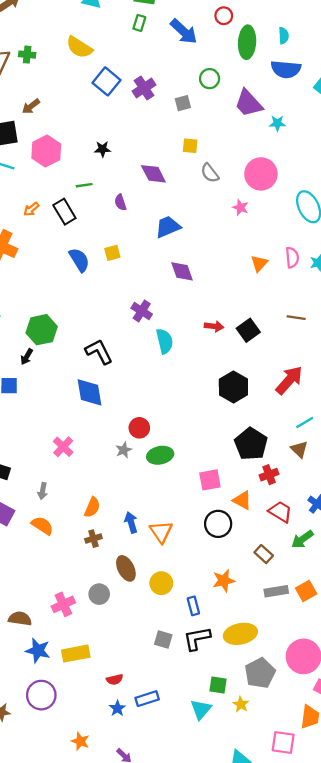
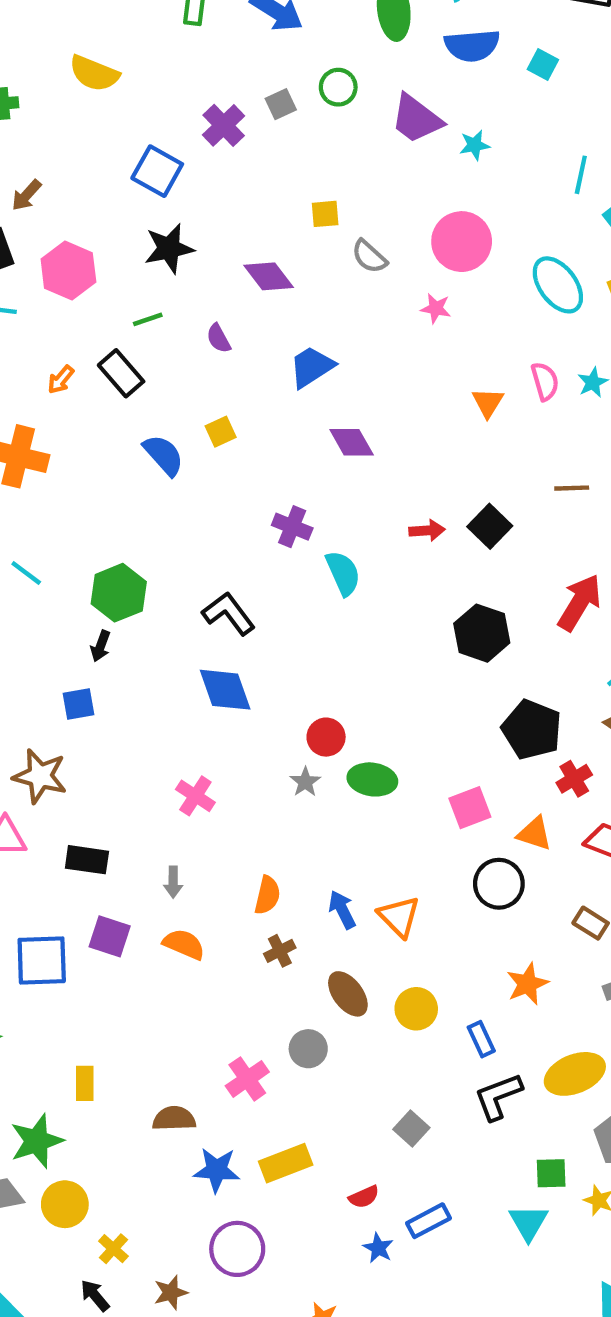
blue square: (107, 81) -> (157, 171), moved
gray square: (183, 103) -> (281, 104), moved
black star: (103, 149) -> (169, 248), size x1.6
green ellipse: (160, 455) -> (372, 779), turned 30
gray square: (163, 640) -> (411, 1128), moved, turned 36

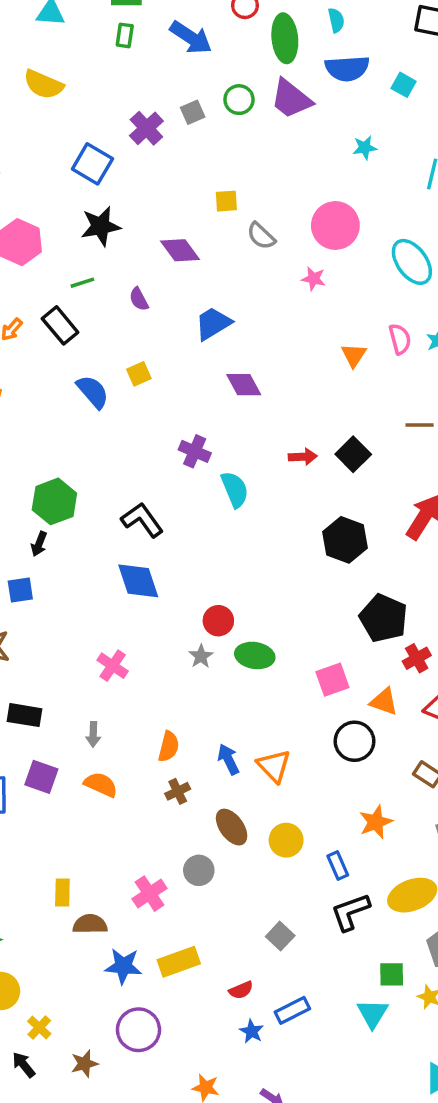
purple trapezoid: (416, 119) -> (291, 99), moved
cyan star: (475, 145) -> (365, 148), moved
yellow rectangle: (85, 1083) -> (62, 892), moved

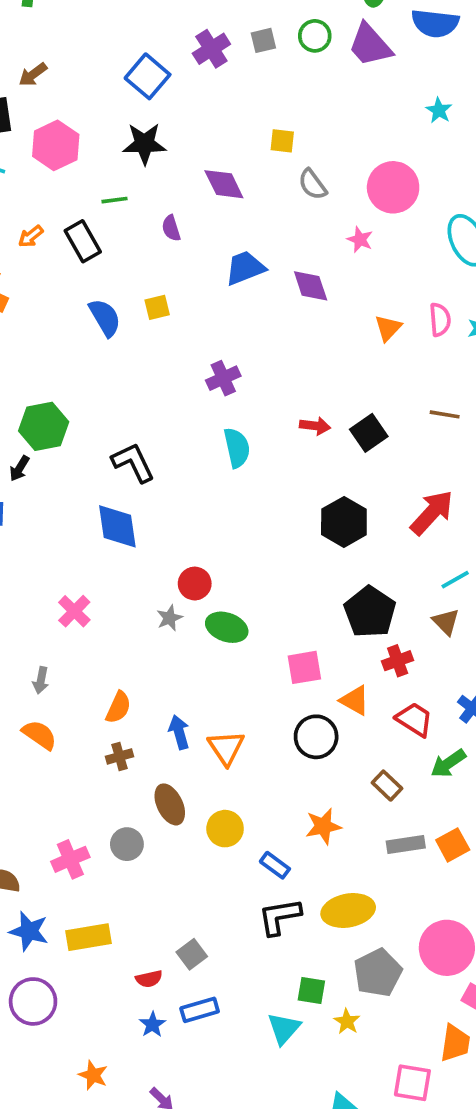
cyan star: (365, 148) -> (439, 110), turned 30
purple diamond: (244, 385) -> (311, 286), moved
purple cross: (195, 451) -> (223, 378), moved, turned 32
blue rectangle: (338, 866) -> (275, 865), turned -40
gray square: (280, 936) -> (192, 954), moved

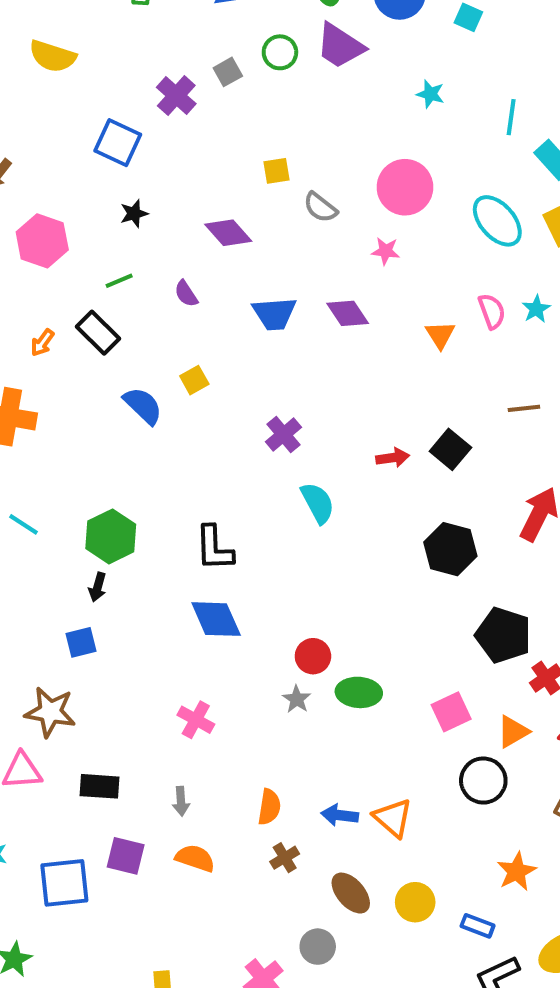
black star: (144, 144) -> (134, 214), size x0.6
blue trapezoid: (245, 268) -> (274, 314), turned -147
black L-shape: (133, 463) -> (214, 548), turned -141
orange triangle: (355, 700) -> (513, 732), turned -44
blue arrow: (179, 732) -> (340, 815), turned -52

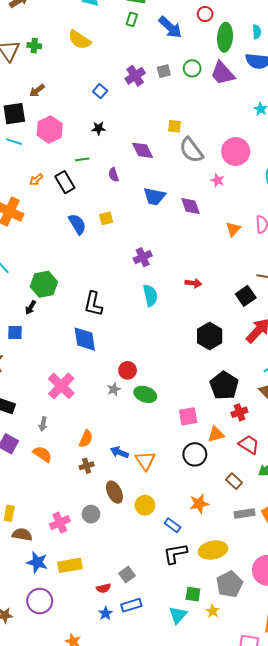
blue square: (118, 143) -> (100, 91), size x0.6
gray semicircle: (320, 207) -> (191, 150), size x1.5
black square: (450, 449) -> (246, 296), moved
pink cross: (196, 720) -> (61, 386), size x1.5

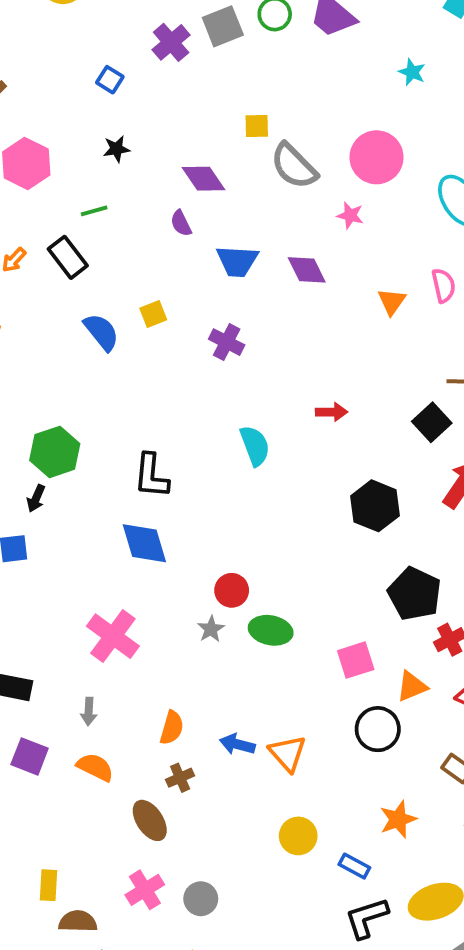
gray square: (164, 71) -> (223, 26), size x1.5
purple semicircle: (114, 175) -> (181, 223), moved
purple cross: (143, 257) -> (227, 342), moved, turned -30
brown ellipse: (114, 492) -> (150, 820), moved
gray circle: (91, 514) -> (201, 899), moved

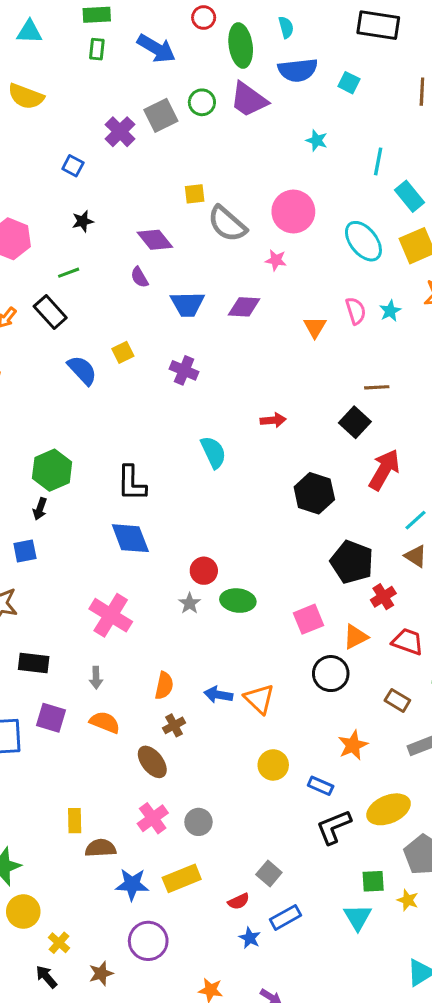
purple diamond: (307, 270) -> (244, 307), turned -56

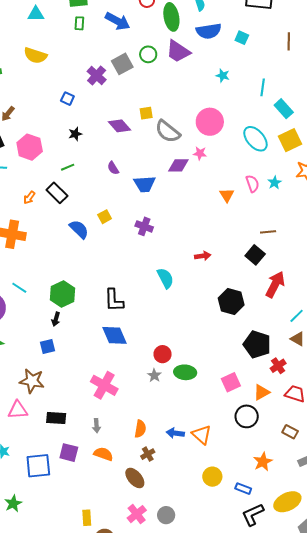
purple diamond: (155, 240) -> (120, 126), moved
purple diamond: (244, 307) -> (178, 165), moved

